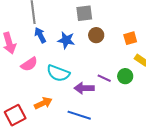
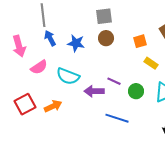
gray square: (84, 13) -> (104, 16), moved
green circle: (125, 76) -> (136, 91), moved
red square: (15, 115) -> (25, 104), moved
blue line: (79, 115) -> (117, 118), moved

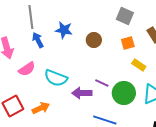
gray square: (104, 16) -> (125, 16), moved, turned 30
blue star: (76, 43) -> (64, 30), moved
green circle: (136, 91) -> (124, 93), size x1.5

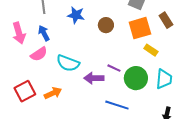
blue arrow: (38, 40) -> (44, 33), moved
orange square: (128, 43) -> (140, 28), size x1.6

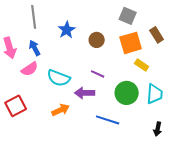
blue star: (76, 15) -> (67, 30), turned 30
purple line: (114, 68) -> (98, 74), moved
orange arrow: (53, 93) -> (61, 110), moved

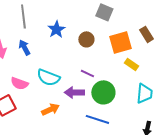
gray square: (128, 16) -> (104, 12), moved
pink semicircle: (30, 69) -> (19, 83), moved, turned 54
green circle: (127, 93) -> (103, 92), moved

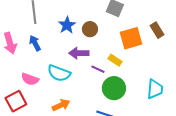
brown circle: (86, 39) -> (90, 29), moved
yellow rectangle: (131, 64) -> (115, 60), moved
purple arrow: (74, 92) -> (79, 53), moved

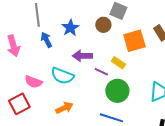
brown circle: (90, 29) -> (103, 25), moved
blue arrow: (35, 43) -> (46, 40), moved

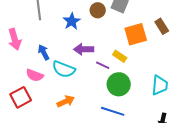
brown circle: (103, 25) -> (98, 10), moved
blue arrow: (46, 40) -> (44, 52), moved

